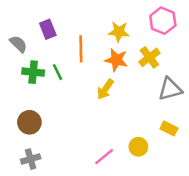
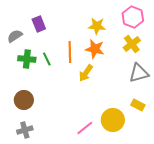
gray semicircle: (18, 44) -> (15, 36), turned -77
orange line: (81, 49) -> (70, 52), moved
yellow cross: (149, 57) -> (132, 44), moved
yellow circle: (138, 147) -> (113, 120), size x1.5

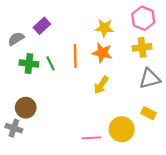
purple rectangle: (39, 24) -> (42, 26), turned 70
yellow cross: (132, 44) -> (142, 47), turned 30
yellow arrow: (86, 73) -> (101, 85), moved
pink line: (85, 128) -> (91, 138), turned 36
gray cross: (25, 130) -> (14, 128), moved, turned 35

